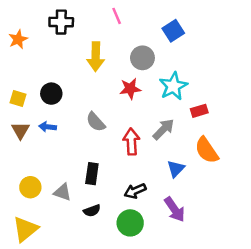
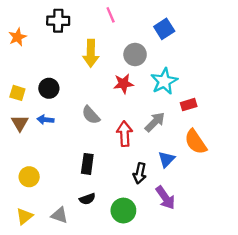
black arrow: (135, 191) -> (140, 173), moved, turned -54
gray triangle: (62, 192) -> (59, 215), moved
yellow triangle: (25, 229) -> (24, 216), size x0.7

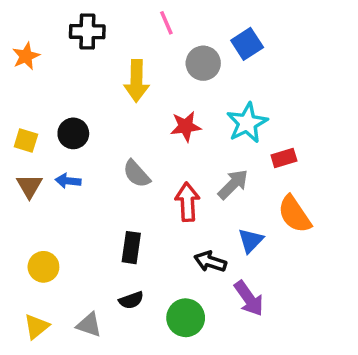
gray circle: (135, 54) -> (203, 63), moved
black arrow: (140, 173) -> (210, 262), turned 96

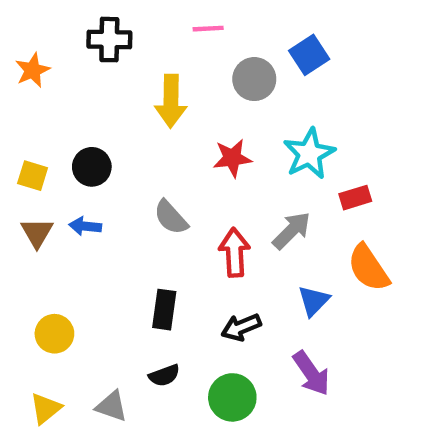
pink line: (166, 23) -> (208, 29), turned -70
black arrow: (210, 262) -> (241, 327), moved, turned -40

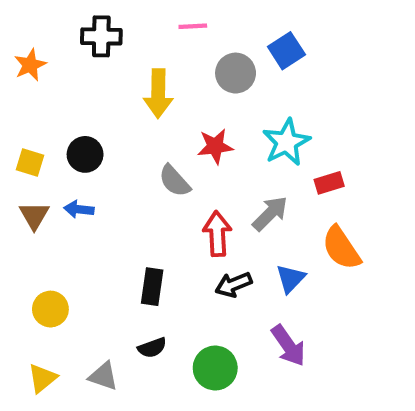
gray semicircle: (171, 217) -> (175, 181), moved
black arrow: (241, 327) -> (234, 285), moved

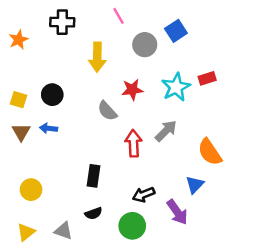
pink line: (193, 26) -> (118, 16), turned 63
red rectangle: (329, 183) -> (207, 78), moved
blue triangle: (290, 279) -> (195, 185), moved
black arrow: (234, 285) -> (143, 195), moved

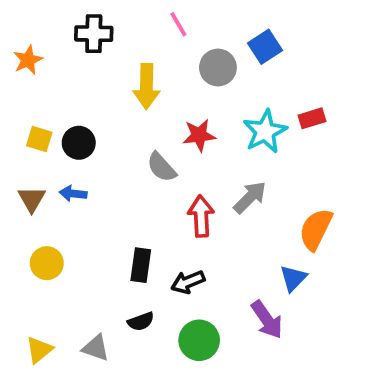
yellow square: (19, 100) -> (39, 139), moved
orange semicircle: (210, 152) -> (316, 229), turned 60
yellow circle: (31, 190) -> (47, 263), moved
black arrow: (143, 195) -> (188, 282), moved

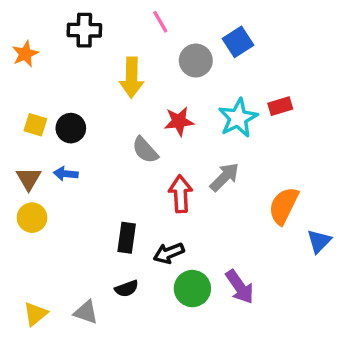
yellow circle: (47, 263) -> (32, 218), moved
blue triangle: (293, 278) -> (319, 241), moved
green circle: (199, 340) -> (192, 289), moved

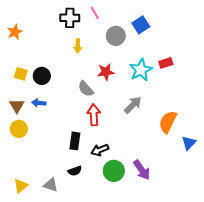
black cross: (84, 30) -> (70, 18), moved
yellow arrow: (132, 77) -> (78, 46), size x0.6
red arrow: (181, 194) -> (94, 115), moved

